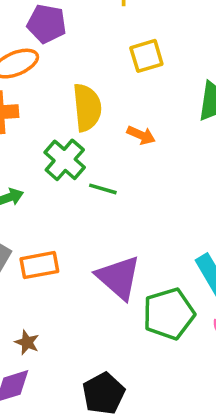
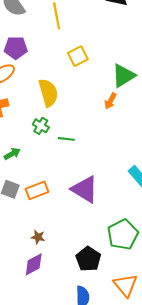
orange arrow: (141, 135) -> (110, 101), moved, turned 105
green cross: (65, 160) -> (41, 126), size x0.7
green pentagon: (169, 314) -> (123, 234), moved

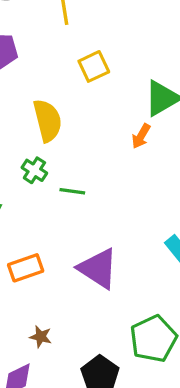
brown star: (38, 237) -> (41, 337), moved

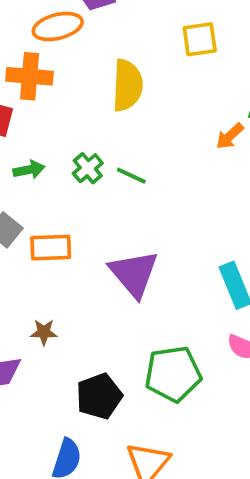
green cross: (34, 170) -> (88, 168), moved
brown star: (41, 337) -> (44, 332), turned -30

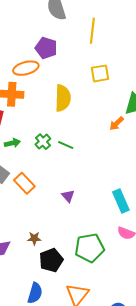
orange rectangle: (51, 248) -> (24, 183), turned 50
purple triangle: (134, 274) -> (68, 196), size x0.5
brown star: (44, 332) -> (34, 238), moved

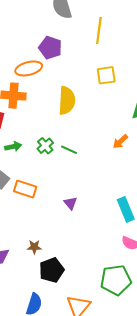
orange arrow: (117, 123) -> (120, 142), moved
orange rectangle: (24, 183) -> (25, 189), turned -30
green pentagon: (89, 248) -> (116, 280), moved

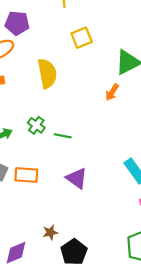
orange arrow: (120, 142) -> (112, 92), moved
green line: (69, 150) -> (63, 136), moved
purple triangle: (70, 203) -> (77, 178), size x1.5

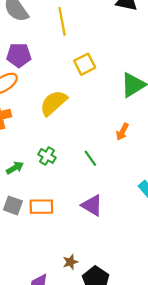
yellow semicircle: (47, 73) -> (53, 103), turned -116
orange arrow: (112, 92) -> (122, 132), moved
green line: (63, 136) -> (90, 158), moved, turned 49

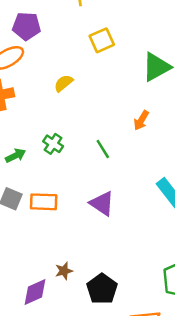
yellow semicircle: (53, 103) -> (64, 83), size x0.6
brown star: (70, 262) -> (64, 271), moved

